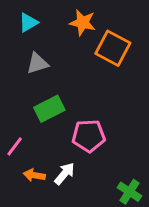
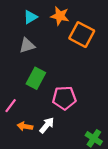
cyan triangle: (28, 23) -> (30, 17), moved
green rectangle: (49, 109) -> (36, 78), turned -35

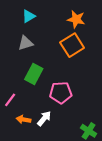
orange star: (60, 16) -> (76, 19), moved
orange square: (82, 35) -> (72, 45), moved, turned 30

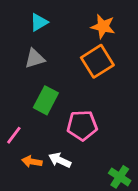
white arrow: (44, 118) -> (60, 160), turned -105

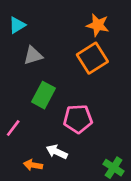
cyan triangle: (39, 22) -> (17, 25), moved
orange arrow: (32, 162) -> (33, 165), moved

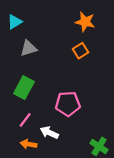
orange square: (92, 58) -> (81, 51), size x0.6
green rectangle: (44, 95) -> (24, 88), moved
pink line: (13, 128) -> (25, 120), moved

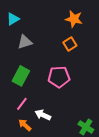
pink pentagon: (68, 104) -> (59, 77), moved
orange arrow: (29, 144) -> (25, 125), turned 32

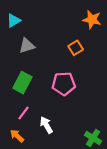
orange star: (74, 19) -> (92, 20), moved
white arrow: (43, 115) -> (46, 125), turned 35
orange arrow: (25, 125) -> (17, 136), moved

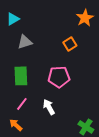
orange star: (92, 20) -> (85, 18), turned 30
green rectangle: (22, 83) -> (21, 76), turned -30
white arrow: (46, 125) -> (49, 107), moved

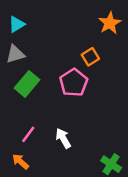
gray triangle: (25, 42) -> (15, 54), moved
green rectangle: (21, 76) -> (27, 84), moved, turned 42
pink pentagon: (59, 77) -> (74, 83), moved, turned -30

